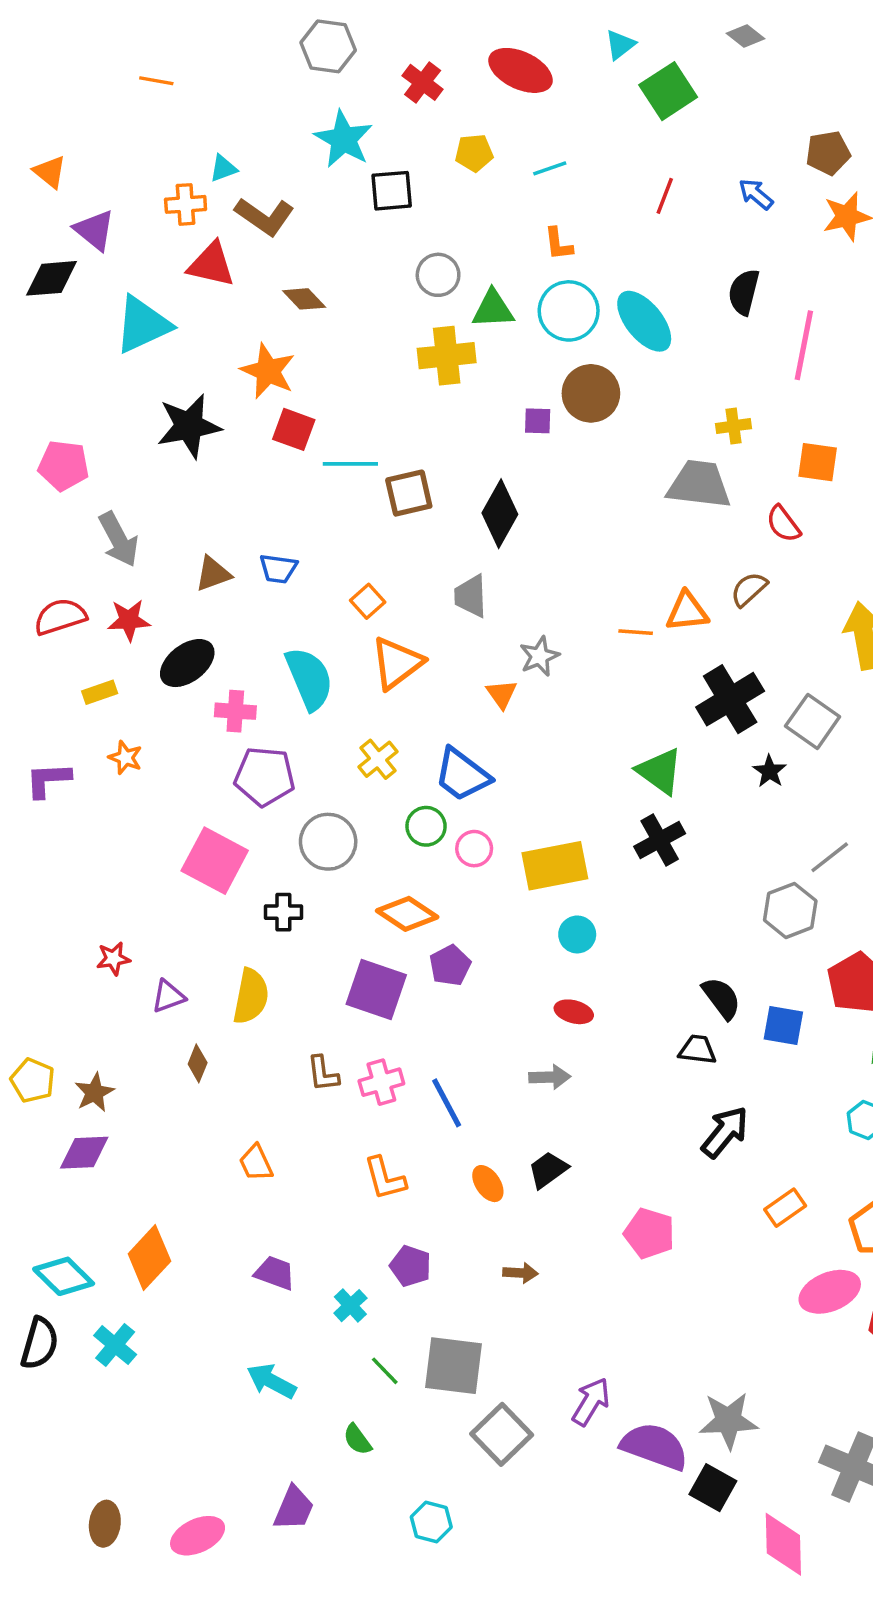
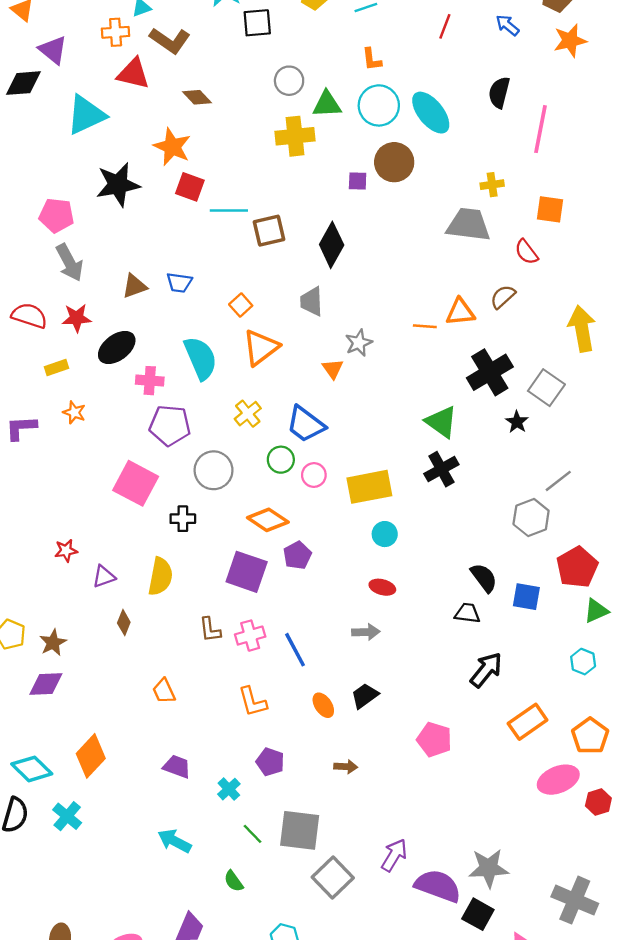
pink pentagon: (64, 466) -> (57, 215), moved
red semicircle: (60, 617) -> (29, 316), turned 36
orange rectangle: (785, 1208) -> (528, 722), size x1.4

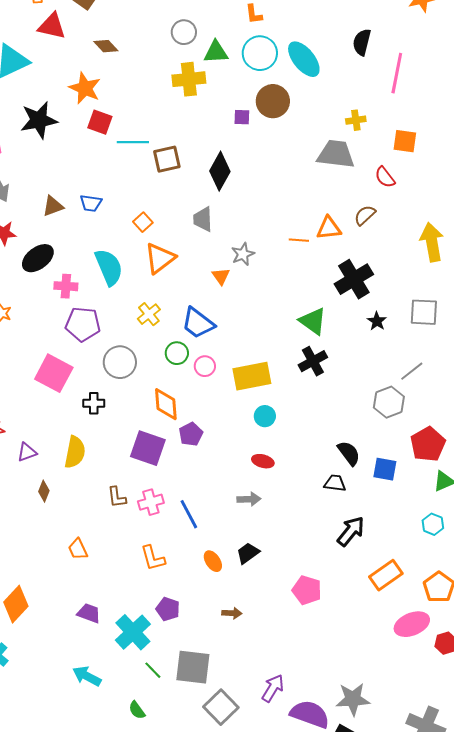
gray square: (546, 388) -> (424, 312), moved, turned -32
orange diamond: (268, 520) -> (166, 404), turned 52
cyan cross: (229, 789) -> (133, 632), size x1.8

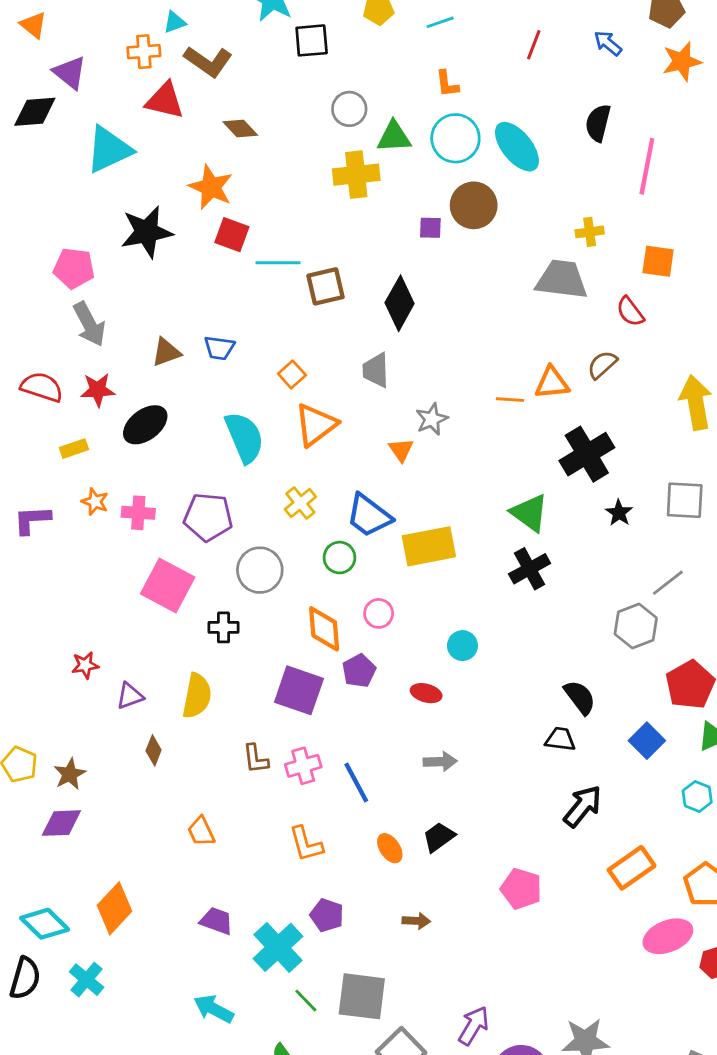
pink cross: (66, 286) -> (138, 513), moved
pink circle: (205, 366) -> (379, 613), moved
yellow rectangle: (252, 376) -> (429, 546), moved
red ellipse: (263, 461) -> (426, 693), moved
blue square: (385, 469) -> (647, 741), moved, turned 35

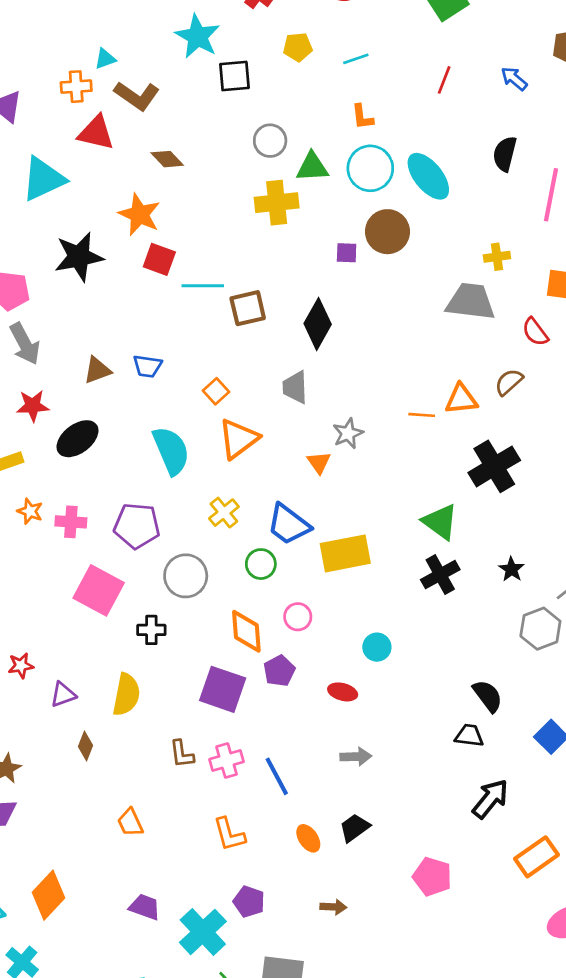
black star: (619, 513) -> (511, 569), moved

